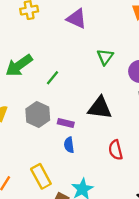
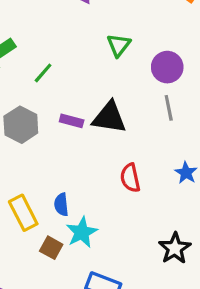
purple rectangle: (66, 123) -> (72, 121), moved
blue semicircle: (69, 145) -> (61, 205), moved

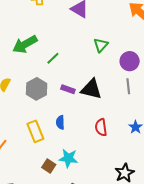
blue semicircle: (61, 205) -> (60, 122), moved
yellow rectangle: (23, 213) -> (35, 131), moved
cyan star: (82, 232) -> (68, 158), turned 30

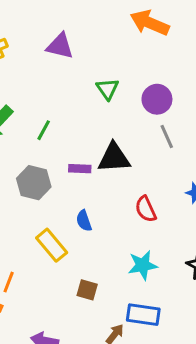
cyan star: (68, 158) -> (143, 265), moved

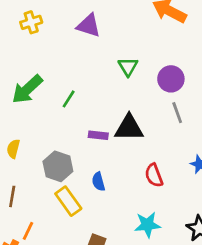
gray hexagon: (34, 183) -> (58, 166), moved

